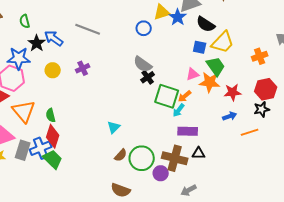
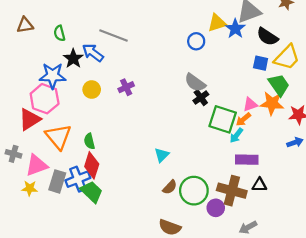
gray line: (88, 29) -> (113, 36), moved
pink triangle: (193, 74) -> (250, 104), moved

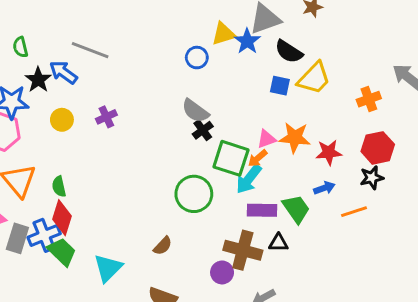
green trapezoid: (279, 85) -> (296, 209), moved
cyan arrow: (236, 135) -> (249, 179), size x1.5
cyan triangle: (162, 155) -> (108, 268), moved, size x1.5
green circle: (194, 191) -> (194, 194), moved

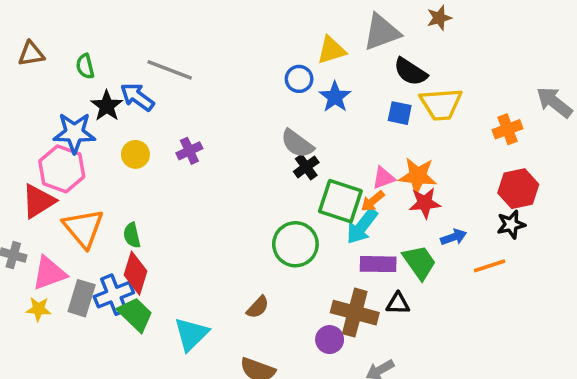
blue star: (247, 41) -> (335, 97), moved
yellow trapezoid: (314, 78) -> (441, 104), turned 42
red star: (329, 152) -> (425, 203), moved

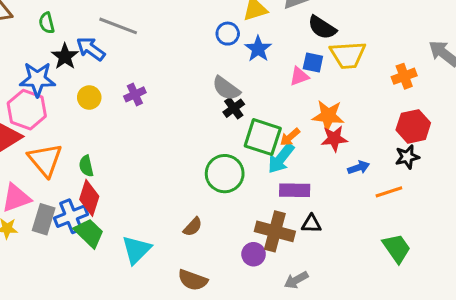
pink triangle: (384, 178) -> (299, 76), moved
green trapezoid: (419, 262) -> (397, 248), moved

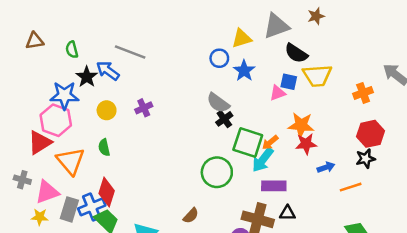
green semicircle: (86, 166) -> (104, 147), moved

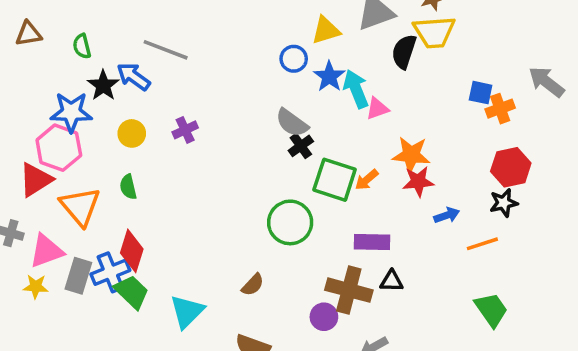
black semicircle: (296, 53) -> (404, 52), turned 75
yellow trapezoid: (317, 76) -> (434, 32), moved
blue square: (289, 82) -> (481, 93), moved
cyan arrow: (263, 160) -> (356, 89), moved, turned 120

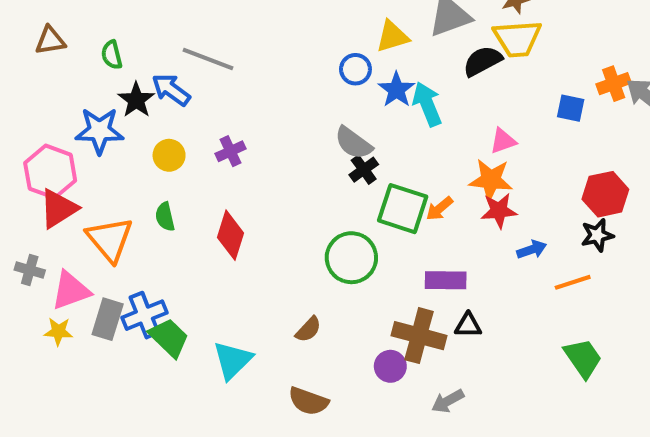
black semicircle: (404, 52) -> (483, 61), turned 44
pink triangle: (377, 109) -> (503, 141), moved
orange cross: (500, 109) -> (614, 84), moved
pink hexagon: (59, 148) -> (50, 172), moved
red diamond: (132, 251) -> (231, 235), moved

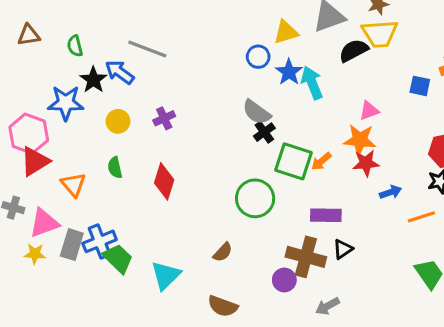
orange triangle: (110, 239) -> (73, 185), size x0.7
black triangle: (468, 325) -> (343, 249), turned -35

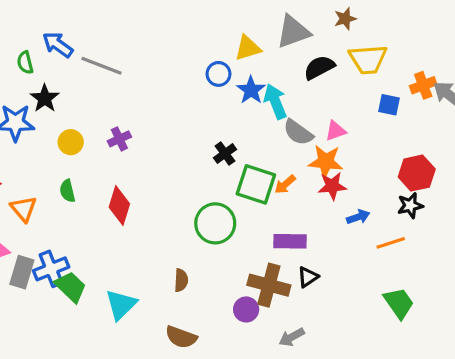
yellow trapezoid: (380, 34) -> (368, 59), moved
blue arrow: (120, 72) -> (58, 45), moved
gray semicircle: (257, 112) -> (298, 132), moved
brown semicircle: (223, 252) -> (181, 280), turned -40

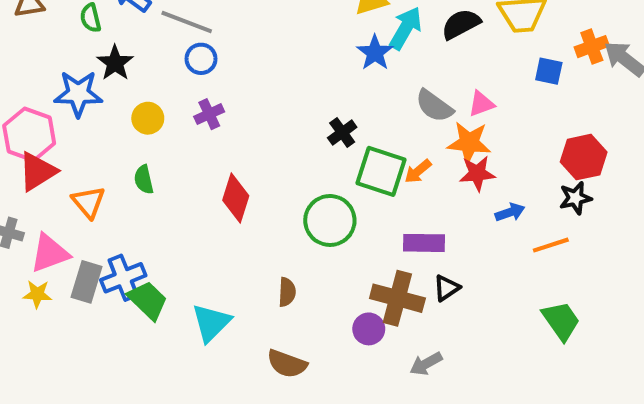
blue circle: (218, 74) -> (201, 59), moved
cyan arrow: (275, 102) -> (406, 28), moved, turned 52
red diamond: (119, 206) -> (236, 198), moved

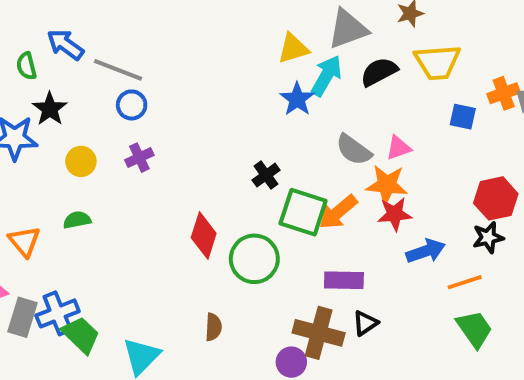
orange arrow: (418, 171) -> (338, 212), size x1.5
green semicircle: (144, 180) -> (77, 220), turned 92
red diamond: (236, 198) -> (204, 235), moved
blue arrow: (510, 212) -> (426, 251), size x1.4
green trapezoid: (561, 321) -> (474, 329), moved

